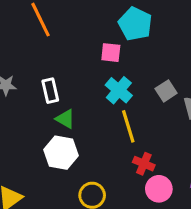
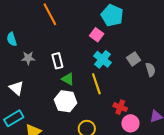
pink square: (111, 53) -> (97, 35), turned 32
yellow line: (128, 126) -> (96, 84), moved

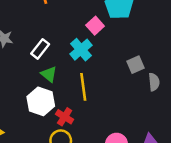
cyan cross: (102, 59) -> (81, 50), moved
white rectangle: (57, 61) -> (40, 49), turned 42
red cross: (120, 107) -> (65, 117), moved

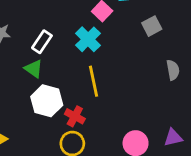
gray square: (136, 65) -> (152, 26), moved
green triangle: (49, 74) -> (34, 69), moved

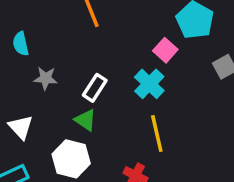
white hexagon: (47, 101) -> (71, 159), moved

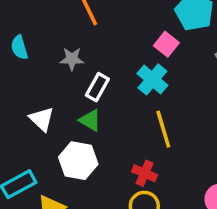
gray star: (46, 78) -> (72, 59), moved
white triangle: (21, 127) -> (42, 119), moved

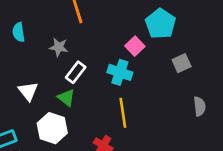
cyan cross: (152, 79) -> (120, 72), turned -30

